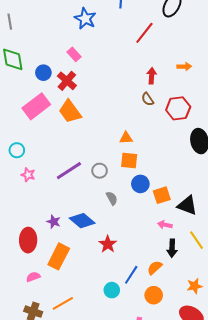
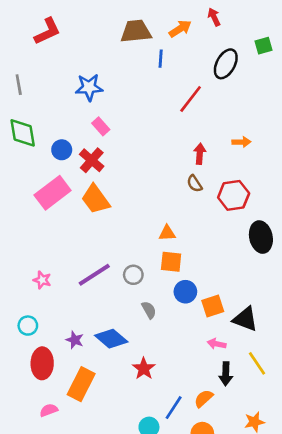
blue star: (85, 19) -> (89, 87), moved, turned -30
cyan circle: (17, 150) -> (28, 326), moved

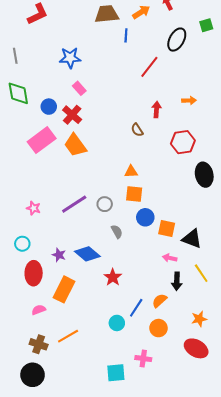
brown semicircle: (195, 184) -> (137, 130), moved
orange square: (213, 306) -> (167, 228), turned 30

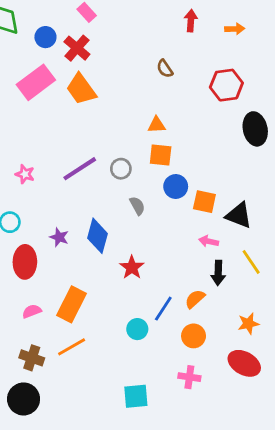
red arrow: (156, 110) -> (191, 21), moved
blue diamond: (87, 254) -> (98, 236), turned 65
orange rectangle: (64, 289) -> (72, 304), moved
pink cross: (143, 359) -> (189, 377), moved

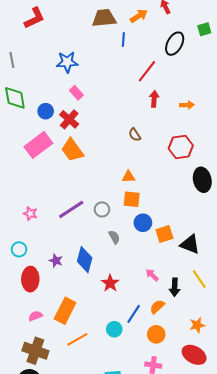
orange square: (204, 202) -> (164, 234), turned -30
pink arrow: (209, 241) -> (152, 275), moved, turned 32
orange line: (72, 347) -> (77, 339), moved
brown cross: (32, 358) -> (35, 351), size x1.4

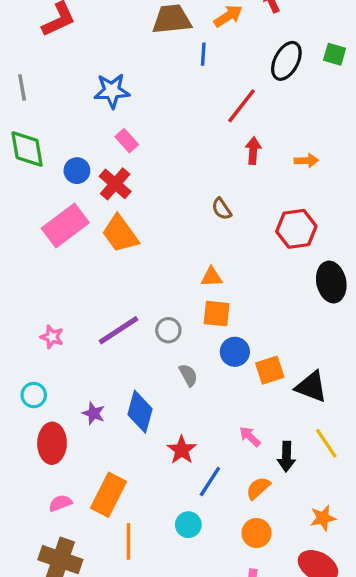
green square: (204, 29) -> (335, 54), moved, turned 32
blue line: (134, 314) -> (210, 481), moved
orange line: (77, 339) -> (128, 541), turned -60

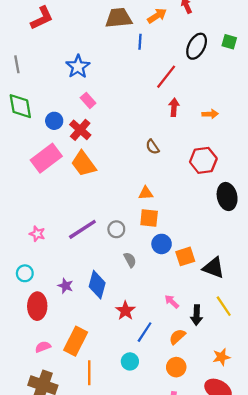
blue star: (112, 91) -> (78, 67), turned -30

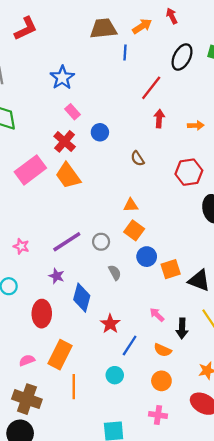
blue circle: (54, 121) -> (100, 132), moved
orange square: (149, 218) -> (134, 230), turned 30
purple star: (65, 286) -> (57, 276), moved
red ellipse: (37, 306) -> (42, 314), moved
orange semicircle: (177, 337) -> (163, 350), turned -114

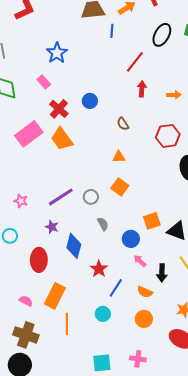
pink rectangle: (73, 112) -> (44, 82), moved
orange triangle: (131, 205) -> (119, 157), moved
blue circle: (147, 257) -> (131, 239), moved
pink semicircle: (27, 360) -> (26, 301), turned 48
pink cross: (158, 415) -> (138, 359), moved

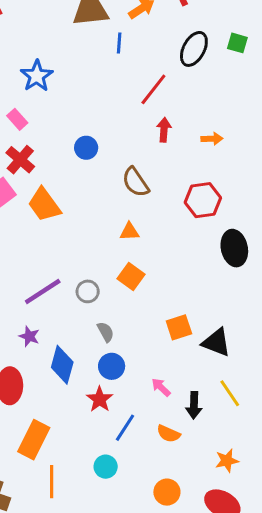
red cross: (59, 109) -> (20, 160), moved
brown semicircle: (123, 124) -> (136, 182), size x1.5
blue circle: (131, 239) -> (112, 366), moved
orange circle: (144, 319) -> (167, 492), moved

